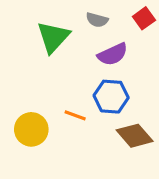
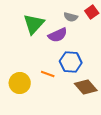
gray semicircle: (97, 20) -> (71, 17), moved
purple semicircle: (113, 54) -> (58, 35), moved

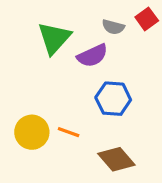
orange line: (48, 74) -> (69, 132), moved
brown diamond: (86, 87) -> (116, 159), moved

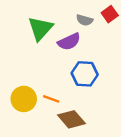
brown diamond: (116, 159) -> (71, 119), moved

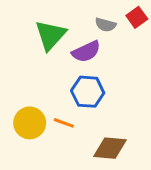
blue hexagon: (85, 74) -> (88, 92), moved
brown diamond: (71, 119) -> (110, 148), moved, turned -44

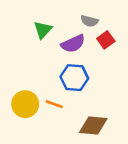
red square: (137, 17) -> (106, 40), moved
green triangle: (51, 35) -> (43, 30), size x0.7

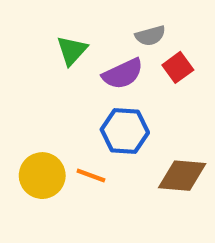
gray semicircle: (89, 21) -> (150, 36), turned -30
brown diamond: (93, 126) -> (182, 176), moved

